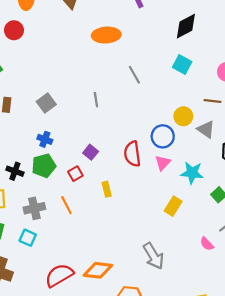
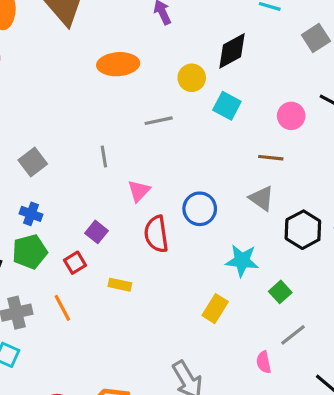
gray line: (134, 75) -> (159, 121), turned -72
yellow circle: (183, 116) -> (192, 78), moved
pink triangle: (163, 163) -> (139, 191), moved
yellow rectangle: (107, 189) -> (120, 285), turned -64
pink semicircle: (207, 244) -> (264, 362), turned 32

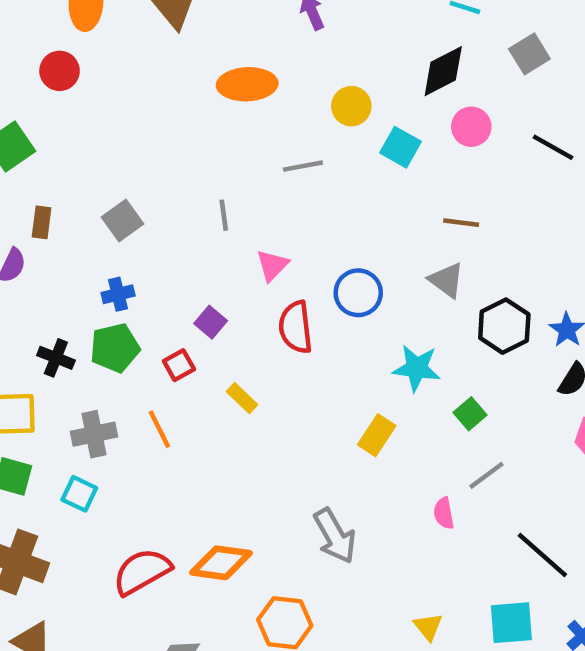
black diamond: (232, 51) -> (443, 71), moved
pink circle: (291, 116) -> (471, 127), moved
blue cross: (31, 214) -> (118, 294), turned -35
yellow rectangle: (120, 285) -> (242, 398), turned 30

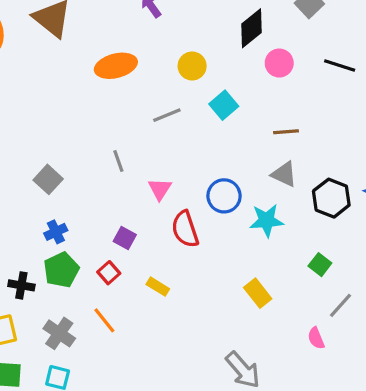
cyan square: (401, 147) -> (224, 105), moved, turned 32
cyan star: (417, 368) -> (267, 221), moved
gray cross: (94, 434) -> (59, 333), turned -32
yellow rectangle: (377, 435) -> (258, 293), turned -60

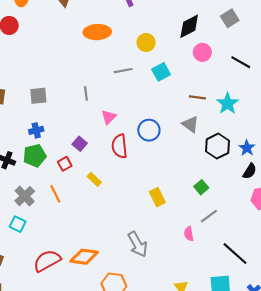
gray square: (48, 179) -> (38, 96), turned 30
cyan star: (267, 221) -> (228, 103), moved, turned 30

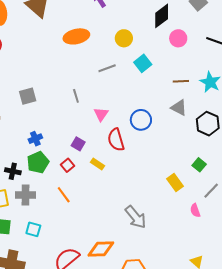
gray square: (38, 96) -> (28, 96), moved
yellow rectangle: (94, 179) -> (98, 164), moved
gray cross: (25, 196) -> (25, 195), moved, turned -36
yellow rectangle: (157, 197) -> (175, 183), moved
gray arrow: (138, 244) -> (136, 217), moved

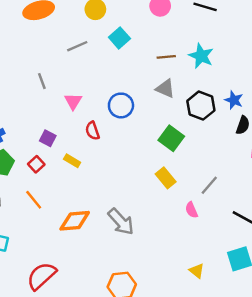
red semicircle: (116, 140) -> (92, 131), size x0.7
green square: (199, 165) -> (171, 138), moved, size x1.5
orange diamond: (101, 249) -> (75, 221), moved

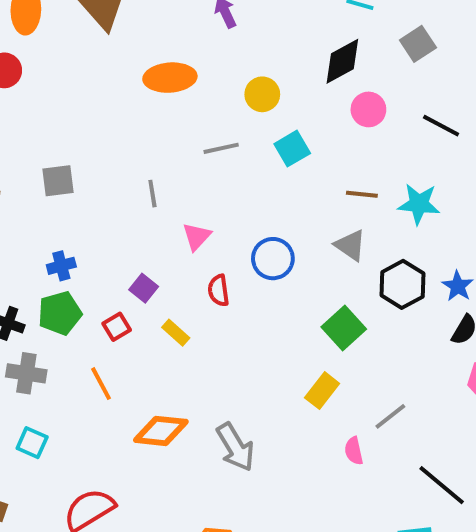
cyan star: (201, 56) -> (419, 204), turned -30
yellow rectangle: (166, 178) -> (322, 391), turned 66

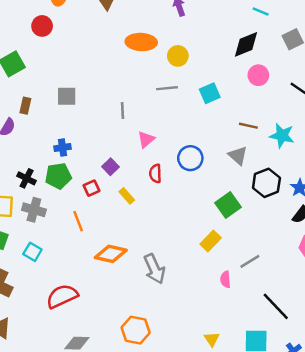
yellow circle: (262, 94) -> (178, 56), moved

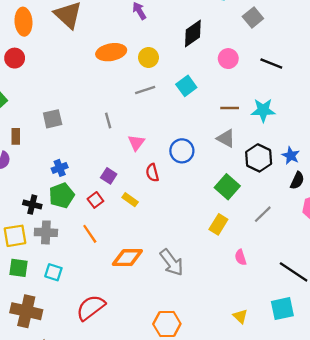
black diamond: (246, 44) -> (193, 33), moved
gray line: (250, 261) -> (263, 214), moved

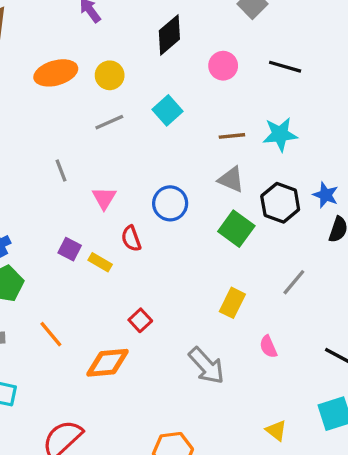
green square: (227, 187) -> (236, 229), moved
red square: (95, 200) -> (140, 320), moved
yellow rectangle: (130, 200) -> (100, 262), moved
gray arrow: (172, 262) -> (207, 366), moved

